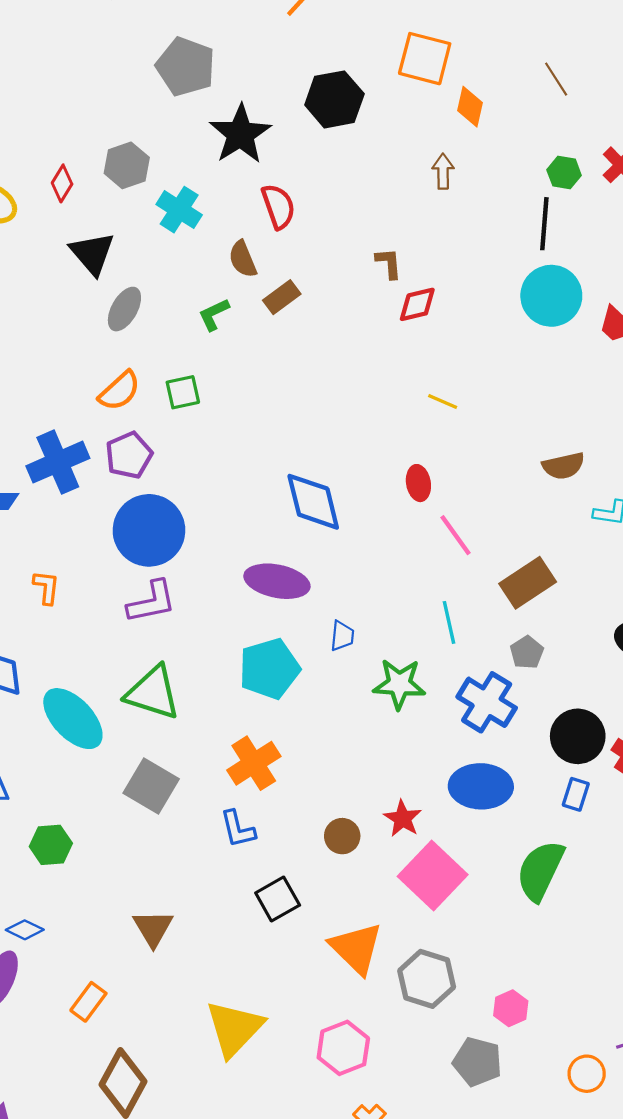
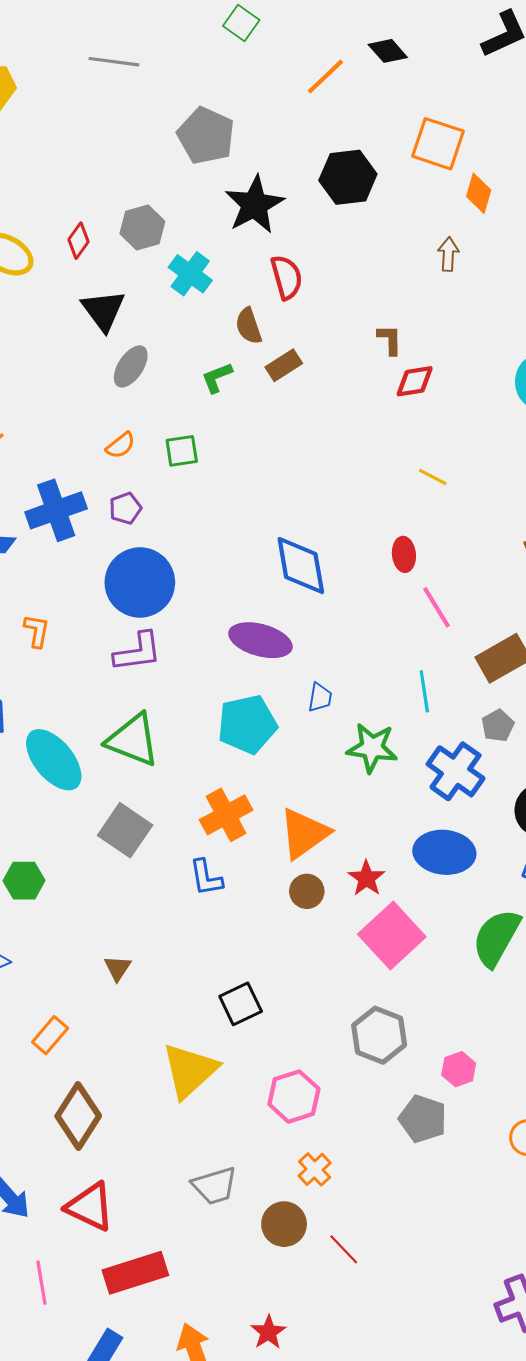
orange semicircle: (120, 391) -> (121, 445), size x0.7
purple pentagon: (129, 455) -> (125, 508), size x0.7
black square: (278, 899) -> (241, 1004), moved
brown triangle: (153, 928) -> (118, 968), size x0.7
orange triangle: (356, 948) -> (304, 833), moved, turned 36

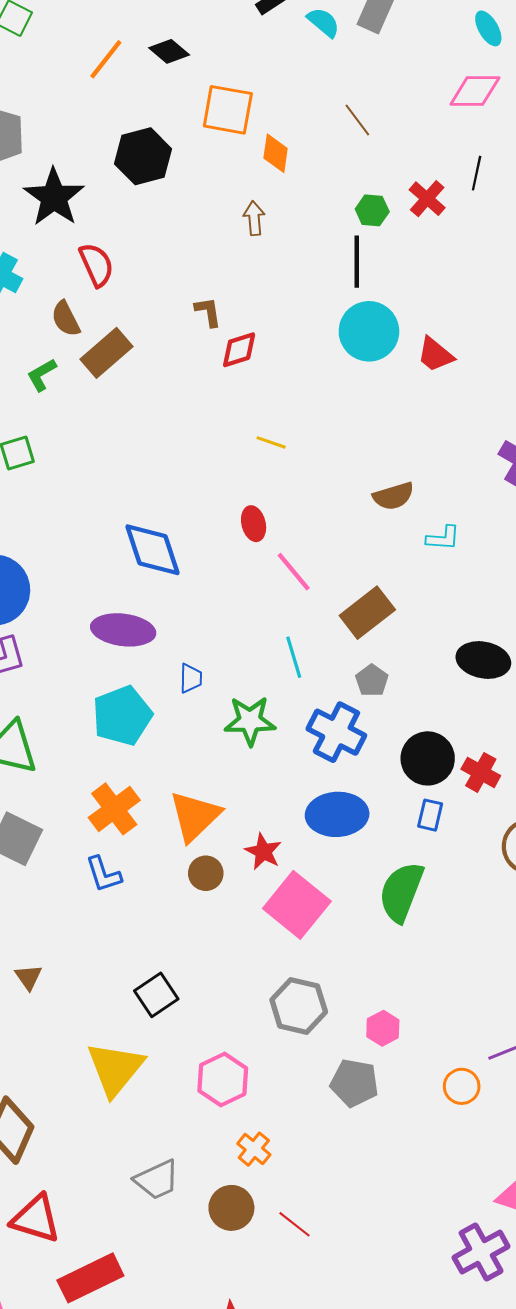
black diamond: (388, 51) -> (169, 51), moved
brown rectangle: (284, 365) -> (106, 353), size x1.4

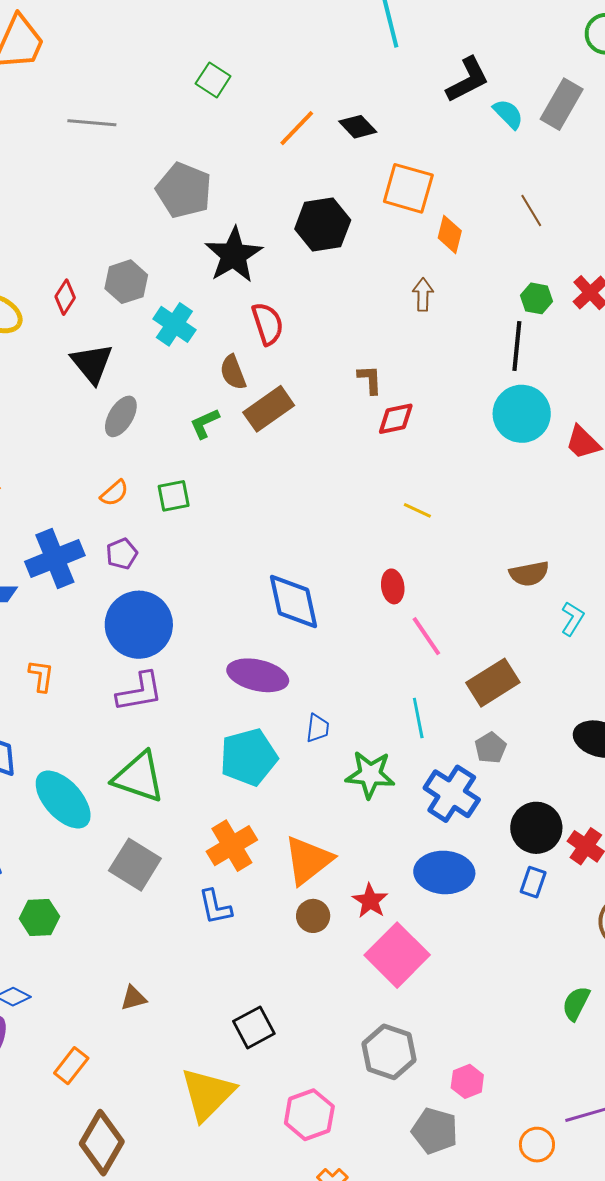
cyan L-shape: (443, 538) -> (572, 619), turned -68
green semicircle: (401, 892) -> (576, 1003), moved, size x0.6
brown triangle: (28, 977) -> (133, 998), turned 44

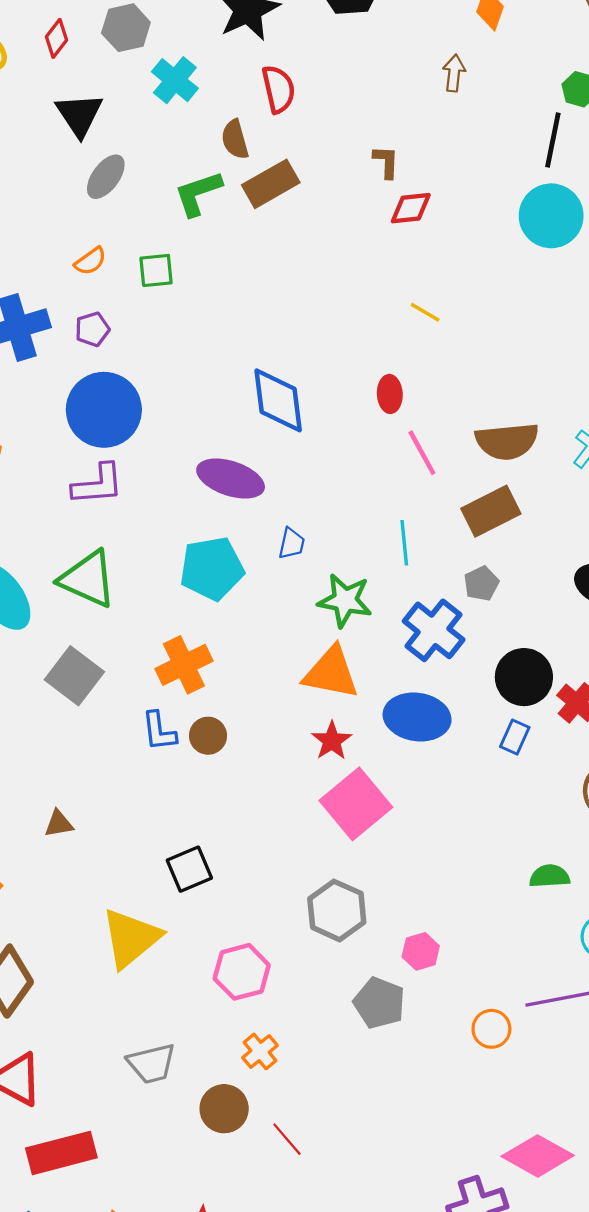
green L-shape: (205, 423) -> (198, 193), size x1.4
brown semicircle: (529, 574) -> (507, 441), moved, size x1.4
orange triangle: (308, 860) -> (331, 673), moved, turned 44
brown circle: (313, 916) -> (208, 736), moved
green semicircle: (576, 1003) -> (550, 876), turned 54

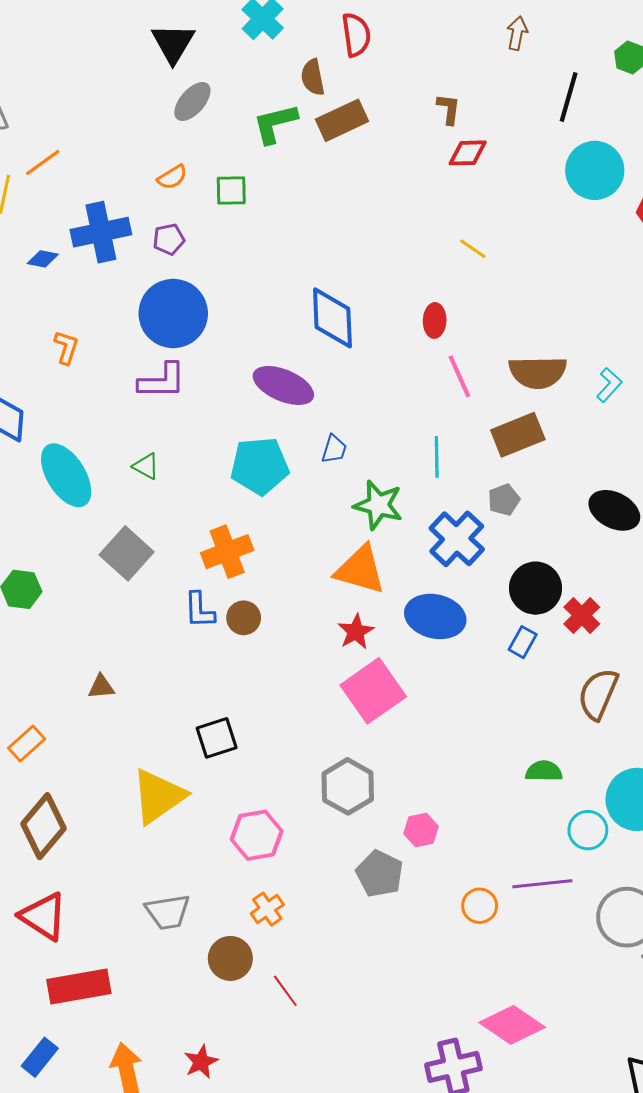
black line: (553, 140) -> (569, 97), moved
green triangle: (88, 579) -> (146, 466), size x0.5

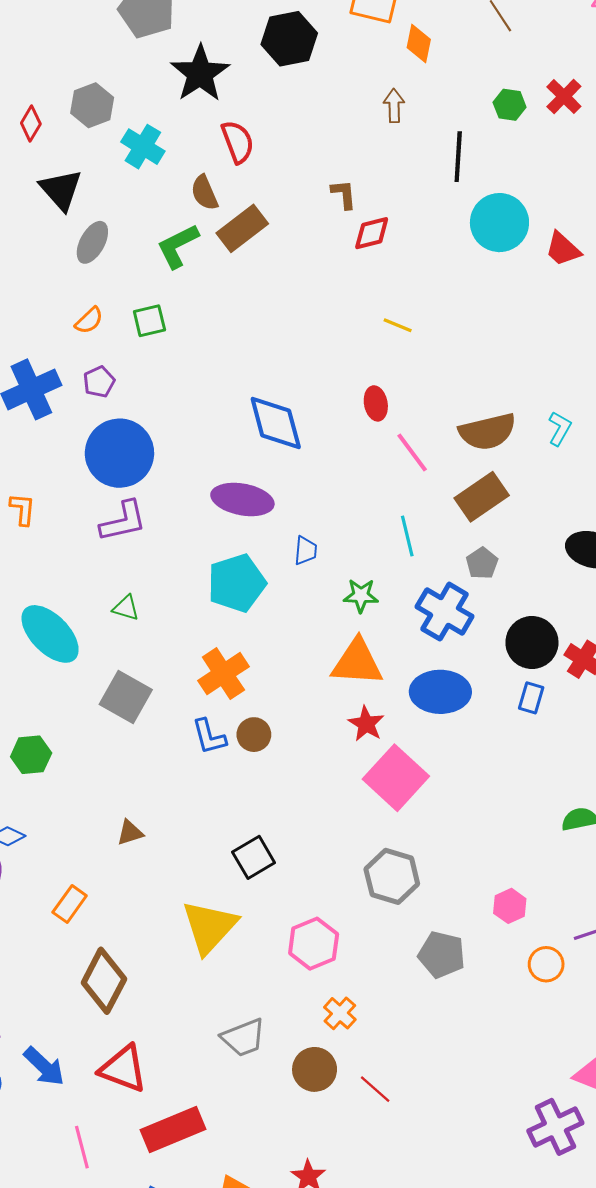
green star: (378, 505) -> (361, 595), size x0.7
pink hexagon: (421, 830) -> (510, 906), moved

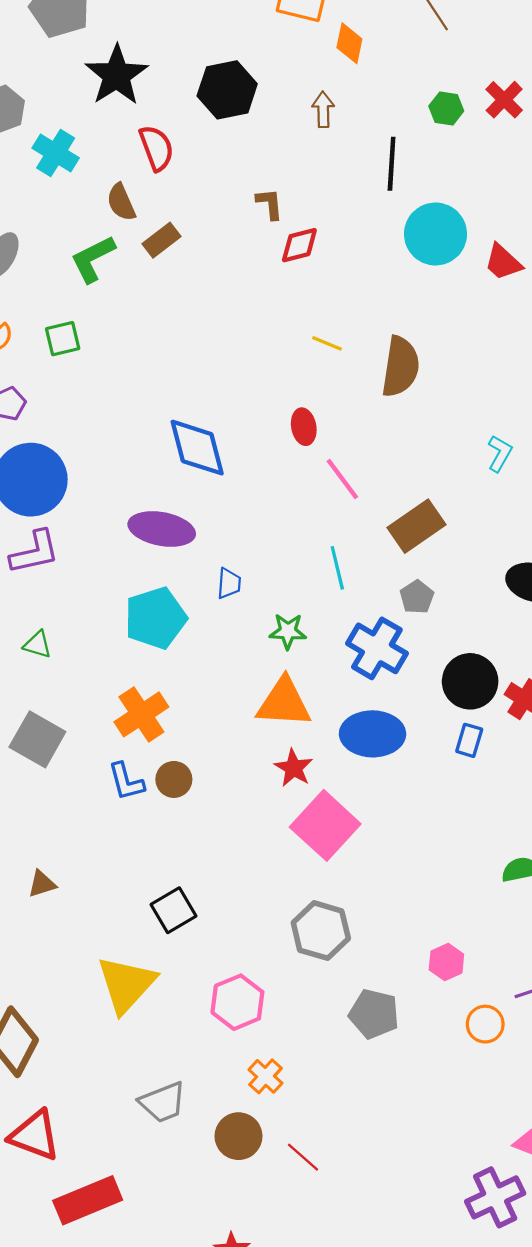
black hexagon: (289, 39) -> (227, 90), moved
brown rectangle: (242, 228) -> (161, 240), size x0.7
brown semicircle: (487, 432) -> (400, 367), moved, turned -68

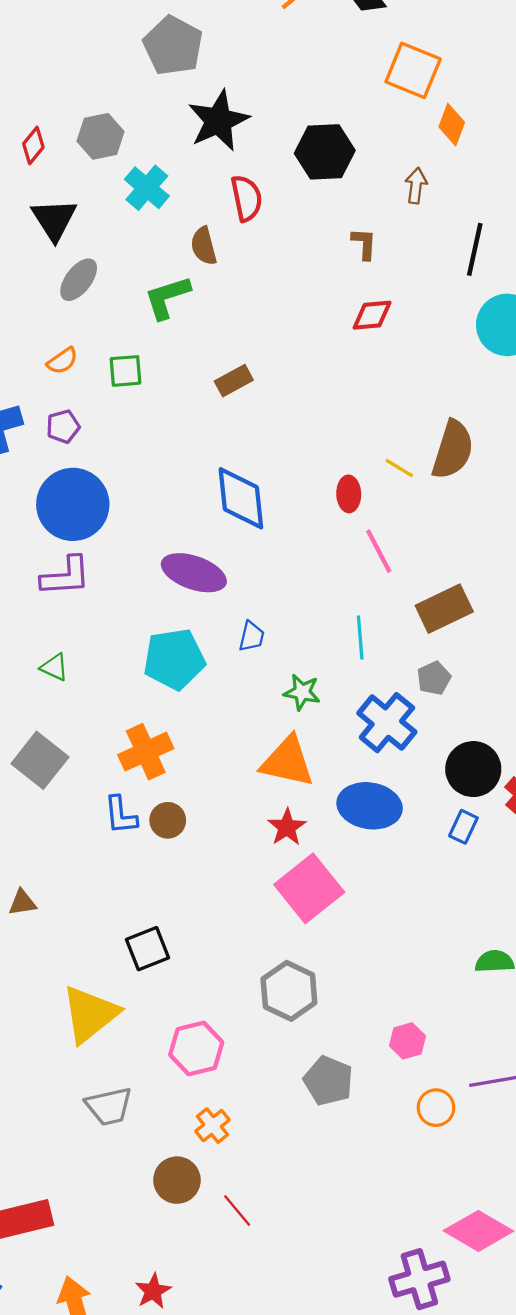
brown L-shape: (270, 204) -> (364, 244), moved
brown rectangle: (161, 240) -> (234, 381), moved
yellow line: (327, 343) -> (399, 468), moved
gray trapezoid: (163, 1102) -> (109, 1106), moved

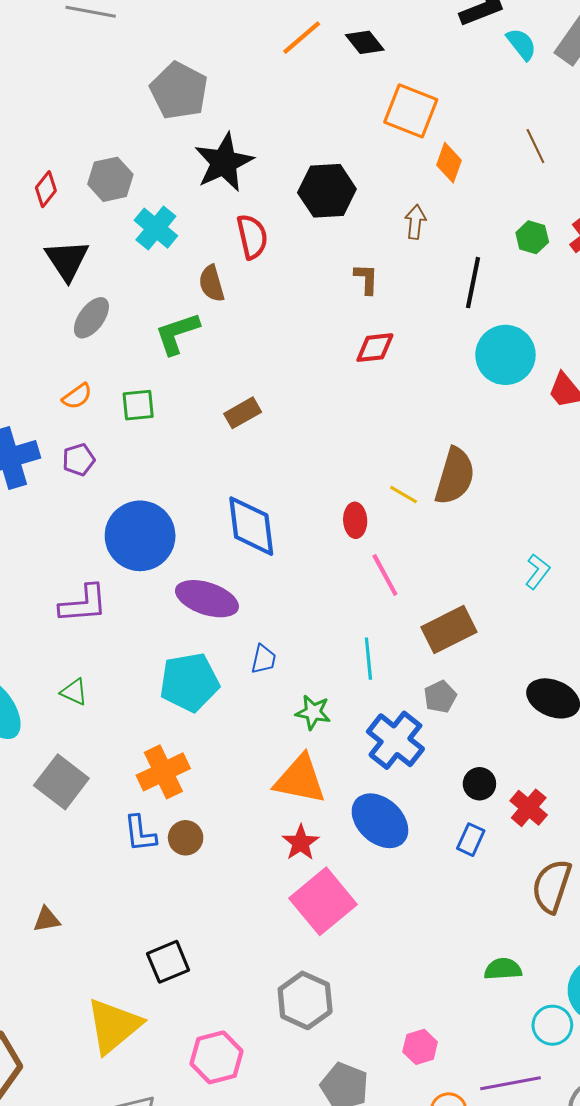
blue circle: (73, 504) -> (140, 536), moved
black circle: (473, 769) -> (479, 784), size x0.6
blue ellipse: (370, 806) -> (380, 821), turned 34

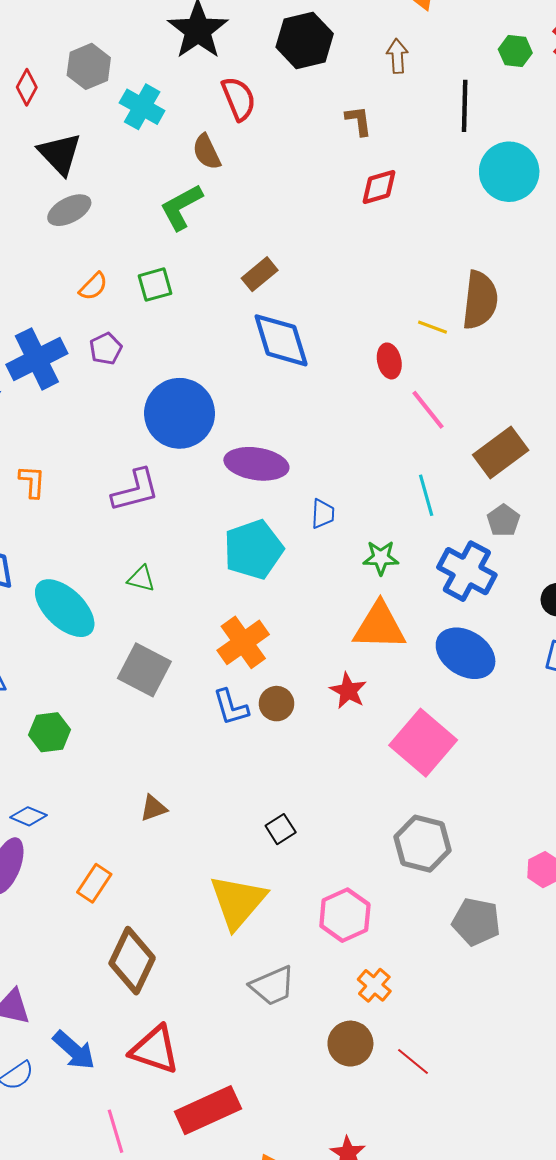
gray ellipse: (91, 318) -> (69, 210), moved, turned 36
blue diamond: (251, 526) -> (281, 340), moved
red star: (301, 843) -> (348, 691), moved
black square: (168, 962) -> (281, 829), size x0.7

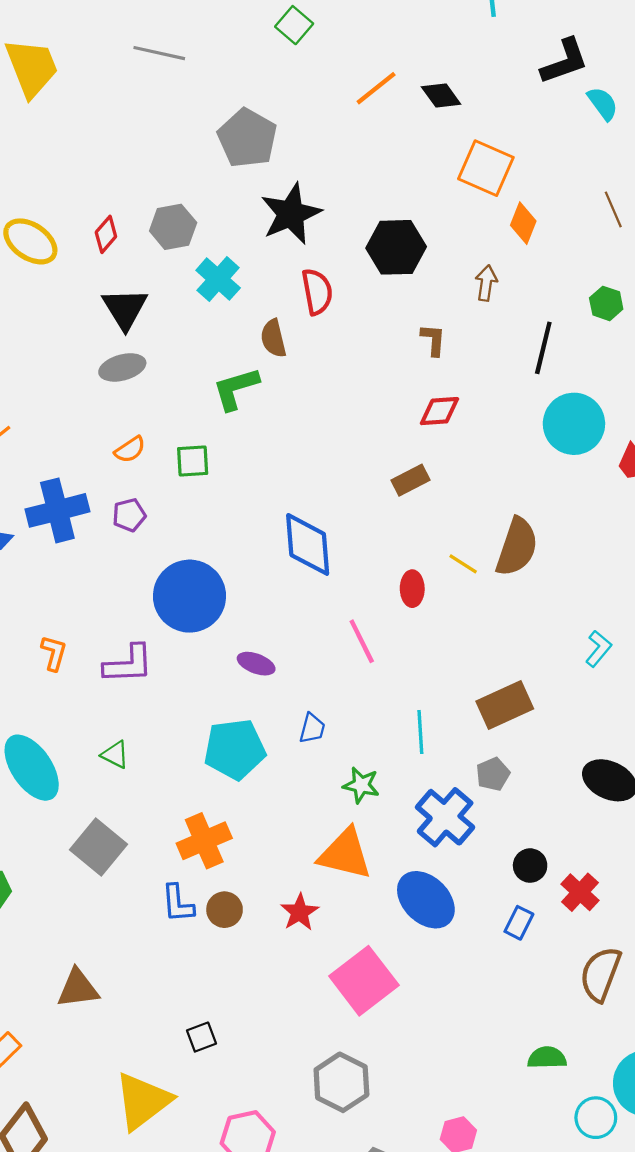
brown rectangle: (260, 274) -> (410, 480), moved
pink line: (428, 410) -> (362, 641), moved
purple ellipse: (256, 464) -> (256, 664), size x0.6
orange L-shape: (32, 482) -> (54, 653), moved
brown triangle: (153, 808) -> (78, 988), size x1.5

